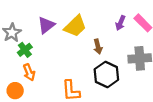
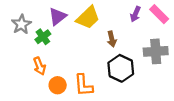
green cross: (25, 50) -> (43, 37), moved
orange circle: (15, 91) -> (58, 85), moved

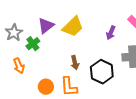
purple arrow: (135, 14) -> (111, 33), moved
brown arrow: (112, 39) -> (75, 63), moved
orange arrow: (39, 66) -> (19, 66), moved

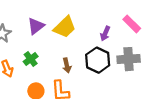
green cross: (33, 44) -> (31, 59), moved
black hexagon: (102, 72) -> (98, 60), moved

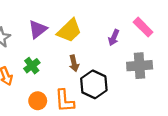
black hexagon: (98, 60) -> (94, 84), moved
brown arrow: (67, 65) -> (74, 63), moved

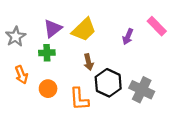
green cross: (32, 66) -> (47, 53), moved, turned 35
gray cross: (140, 66) -> (142, 90), moved, turned 30
orange circle: (38, 101) -> (48, 89), moved

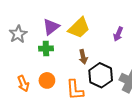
orange arrow: (21, 75) -> (23, 84), moved

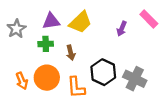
purple triangle: (51, 27) -> (51, 21), turned 30
brown arrow: (83, 57) -> (71, 53), moved
orange circle: (47, 80) -> (47, 78), size x1.5

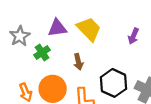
yellow trapezoid: (80, 22) -> (89, 29), turned -90
green cross: (46, 44) -> (42, 52), moved, turned -32

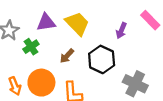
brown arrow: (78, 62) -> (67, 56), turned 56
black hexagon: (113, 83) -> (102, 59), moved

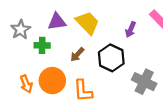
green cross: (31, 47) -> (42, 45), turned 35

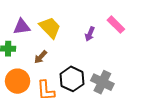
black hexagon: (111, 58) -> (72, 79), moved

